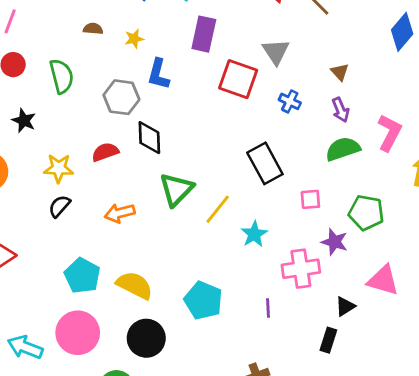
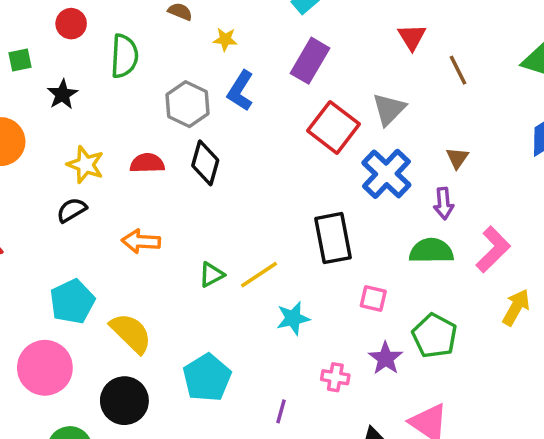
blue cross: (290, 101) -> (386, 174), size x1.8
green triangle: (176, 189) -> (212, 275), moved, size x0.6
pink cross: (301, 269) -> (335, 377), size x0.6

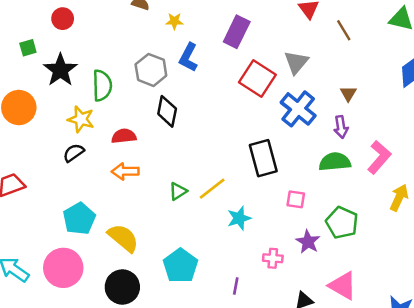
green semicircle: (124, 56) -> (102, 85), moved
black star: (62, 94) -> (60, 70), size x1.5
red semicircle: (147, 163) -> (124, 136), moved

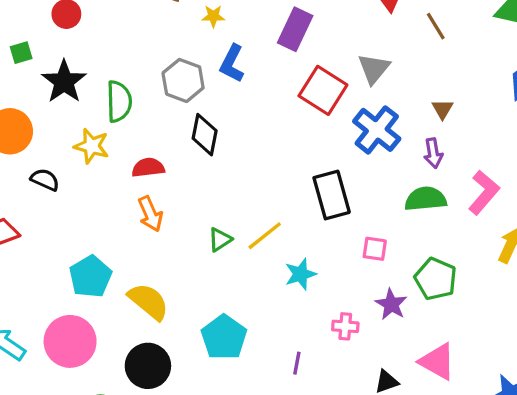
black semicircle: (74, 153) -> (45, 180), moved, turned 60
orange arrow: (125, 171) -> (150, 214), turned -112

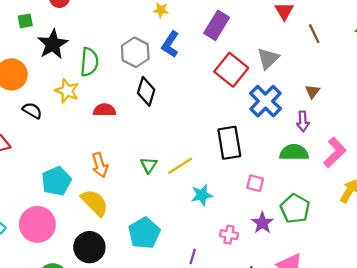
orange arrow: (150, 214) -> (100, 165), moved
green triangle: (220, 240) -> (149, 165), turned -30

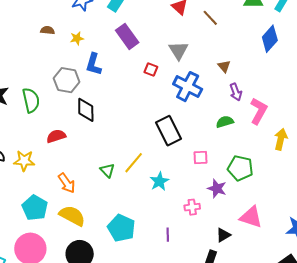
purple rectangle: (217, 25) -> (127, 36), turned -50
red square: (231, 70) -> (151, 69), size x0.5
yellow star: (67, 91) -> (24, 161), moved
purple arrow: (303, 121) -> (236, 92), moved
green semicircle: (294, 153) -> (225, 122), size x0.7

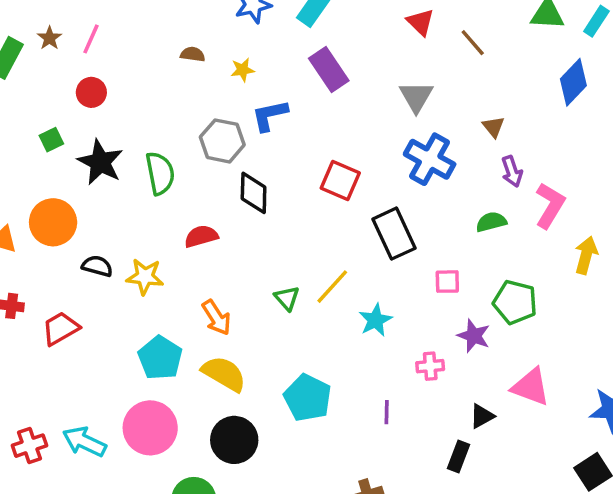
blue L-shape: (94, 64) -> (270, 115), turned 60
red square: (151, 69) -> (340, 181), moved, size x1.6

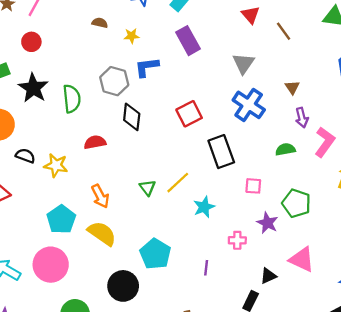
red square: (340, 181) -> (189, 114), turned 35
black circle: (234, 440) -> (123, 286), moved

